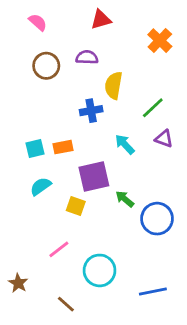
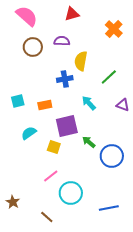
pink semicircle: (38, 22) -> (27, 16), size x1.6
purple triangle: (164, 139) -> (123, 105), moved
cyan square: (35, 148) -> (18, 101), moved
pink line: (59, 249) -> (51, 176), moved

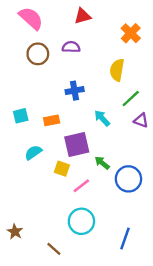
yellow semicircle: (81, 61) -> (117, 70), moved
green line: (109, 77) -> (131, 99), moved
pink line: (51, 176) -> (81, 186), moved
blue line: (109, 208) -> (125, 239), turned -60

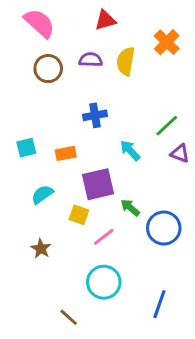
yellow semicircle: (117, 70) -> (126, 61), moved
brown star: (15, 232) -> (41, 249), moved

